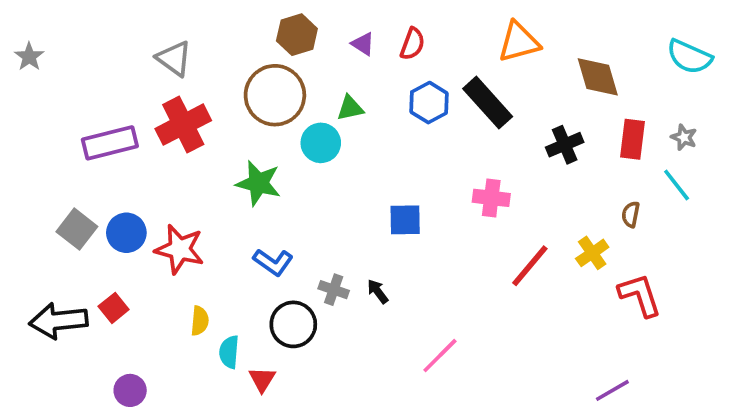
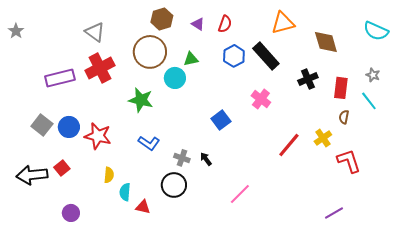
red rectangle: (633, 139) -> (341, 88), moved
pink cross: (491, 198) -> (261, 99), moved, turned 30
blue square: (405, 220) -> (221, 120), turned -36
black circle: (293, 324) -> (174, 185), moved
red triangle: (262, 379) -> (143, 207), turned -49

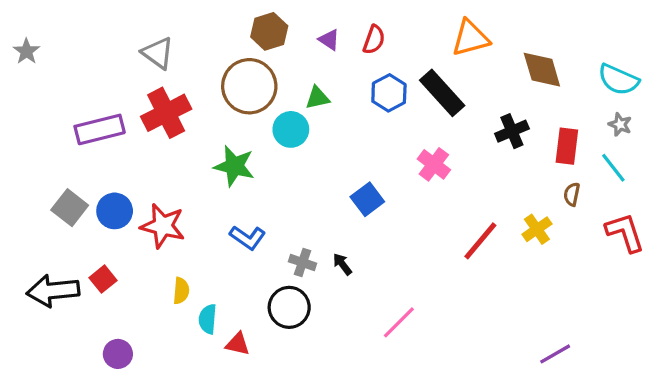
cyan semicircle: (376, 31) -> (618, 80), moved
red L-shape: (349, 161) -> (625, 233), moved

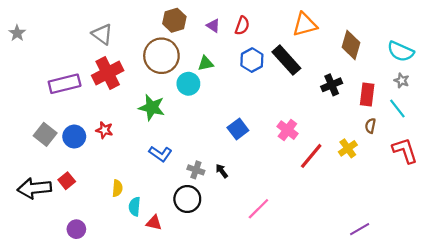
brown diamond: (542, 70) -> (351, 45), turned 32
pink cross: (434, 164) -> (287, 130), moved
red star: (163, 226) -> (104, 130), moved, size x0.6

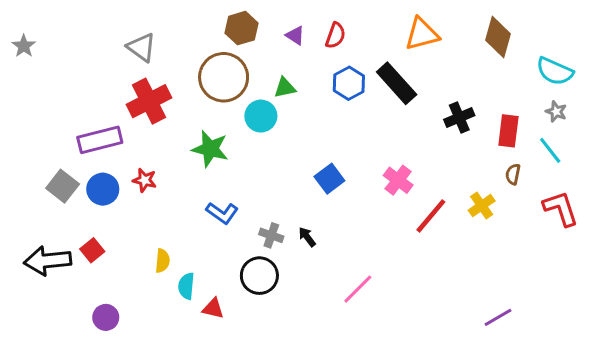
brown diamond: (351, 45) -> (498, 37), moved
purple rectangle: (65, 84) -> (100, 140), moved

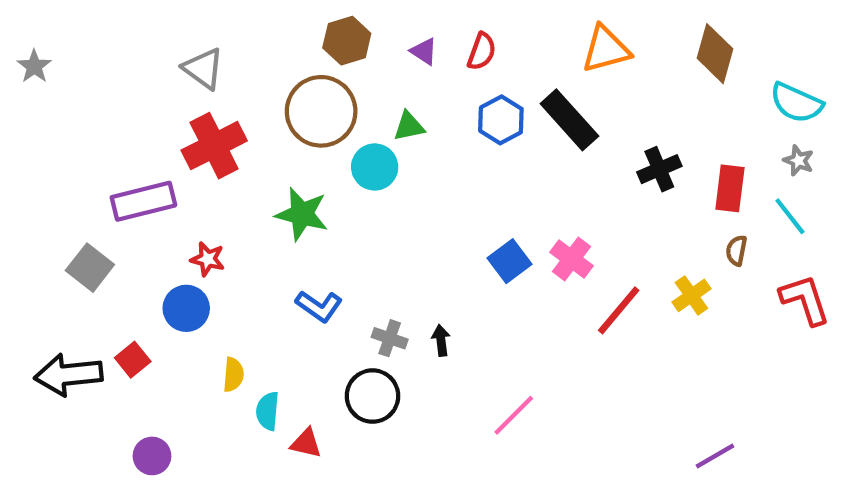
blue square: (329, 179) -> (509, 261), moved
blue circle: (103, 189) -> (186, 308), moved
black arrow: (307, 237) -> (441, 340), turned 30

